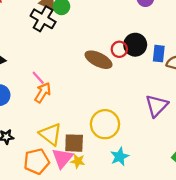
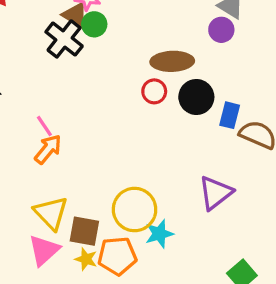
red circle: (119, 49) -> (154, 91), moved
brown ellipse: (98, 60) -> (172, 61), moved, turned -36
cyan star: (120, 157) -> (159, 234), moved
pink triangle: (62, 158) -> (44, 250), moved
orange pentagon: (37, 161) -> (117, 256), moved

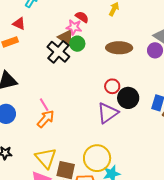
brown ellipse: (172, 61) -> (119, 48), moved
black circle: (196, 97) -> (128, 98), moved
purple triangle: (215, 193) -> (108, 113), moved

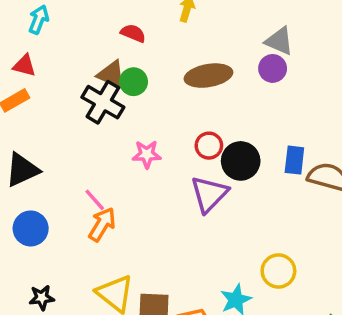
pink star: (74, 27) -> (147, 154), moved
yellow circle: (97, 158) -> (278, 271), moved, size x0.7

